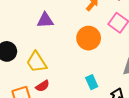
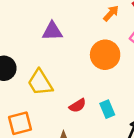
red semicircle: (43, 86) -> (78, 106), moved

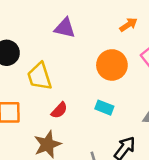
red semicircle: (78, 106) -> (59, 110), moved, turned -30
cyan rectangle: (107, 109) -> (104, 108), moved, turned -60

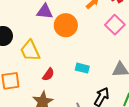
orange circle: (112, 65) -> (66, 25), moved

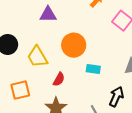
orange circle: (66, 25) -> (74, 45), moved

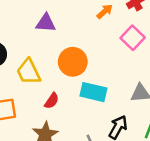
cyan rectangle: (93, 69) -> (93, 92), size x1.5

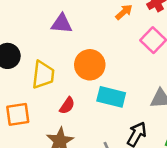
yellow trapezoid: (29, 72) -> (43, 75), turned -148

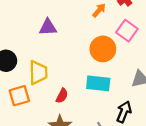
orange circle: (90, 65) -> (103, 49), moved
orange square: (18, 114) -> (19, 96), moved

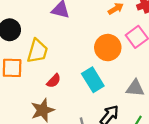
cyan rectangle: (98, 83) -> (93, 80), turned 35

